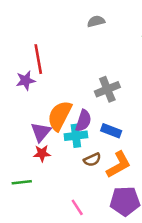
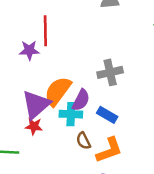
purple triangle: (41, 132) -> (36, 105), size x1.4
brown semicircle: (92, 160) -> (83, 141), turned 78

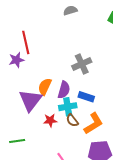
orange semicircle: (58, 91) -> (45, 87), size x0.7
cyan cross: (71, 114) -> (68, 107), moved
red star: (34, 126) -> (50, 120), moved

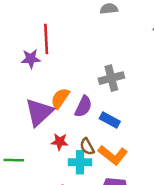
cyan cross: (68, 107) -> (80, 162), moved
orange L-shape: (93, 123) -> (113, 155), turned 60

